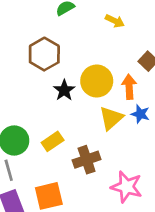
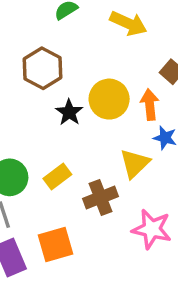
yellow arrow: (115, 21) -> (128, 23), size x1.5
yellow triangle: (111, 118) -> (135, 163), moved

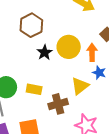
yellow rectangle: (57, 176) -> (34, 89), turned 42

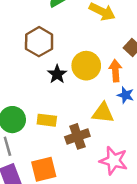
yellow triangle: (80, 86) -> (103, 113), turned 48

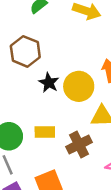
yellow circle: (86, 66) -> (79, 86), moved

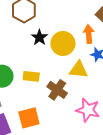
brown cross: (79, 144) -> (57, 90), turned -36

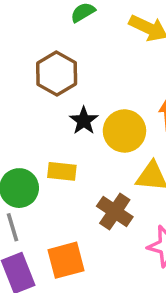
yellow rectangle: (31, 76) -> (62, 171), moved

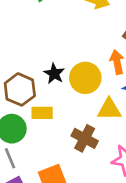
brown hexagon: (57, 74) -> (20, 89), moved

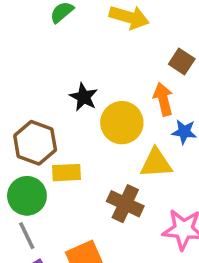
black star: (54, 74) -> (84, 97), moved

